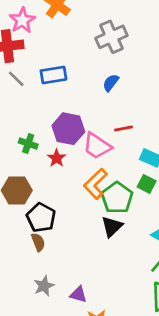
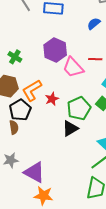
green cross: (28, 144) -> (15, 57), moved
red star: (57, 158) -> (52, 99), moved
orange L-shape: (95, 184) -> (32, 90), moved
purple triangle: (78, 294) -> (34, 172), size x1.6

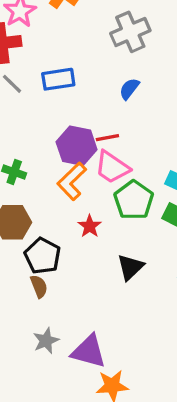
red line: (95, 59) -> (107, 138), moved
orange L-shape: (32, 90) -> (72, 181), moved
green pentagon: (79, 108) -> (134, 200), moved

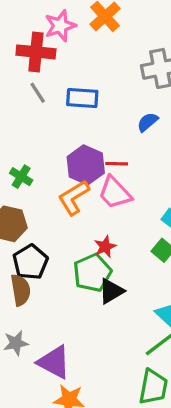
green pentagon: (134, 200) -> (92, 273), moved
red star: (90, 226) -> (105, 247), moved
brown semicircle: (39, 286) -> (21, 290), size x1.4

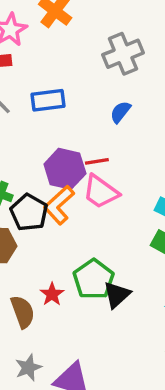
red star: (105, 247) -> (52, 294), moved
black pentagon: (30, 262) -> (29, 212), moved

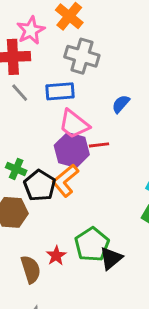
gray cross: (123, 54) -> (82, 56), moved, turned 36
pink trapezoid: (101, 192) -> (74, 124), moved

